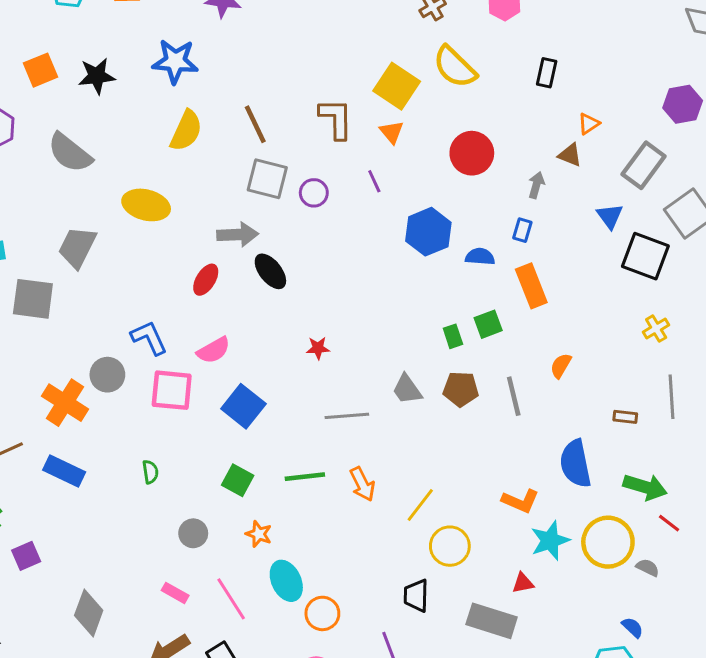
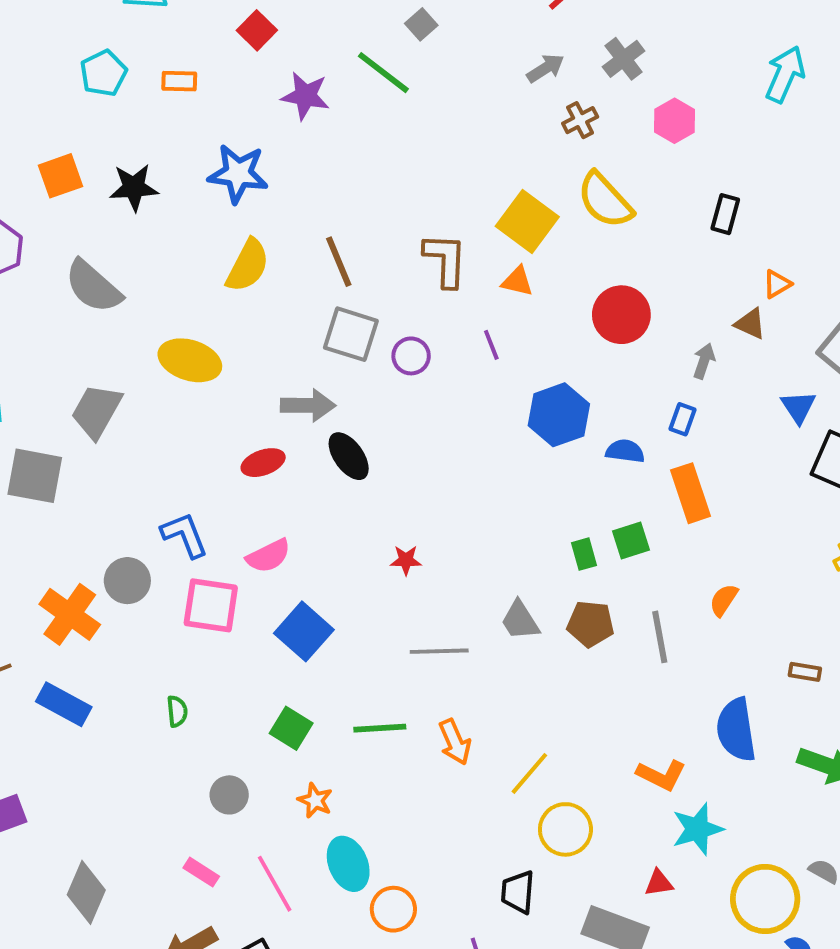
orange triangle: (392, 132) -> (517, 281), turned -40
red ellipse: (206, 280) -> (263, 463), turned 36
yellow circle: (608, 542) -> (765, 899), moved

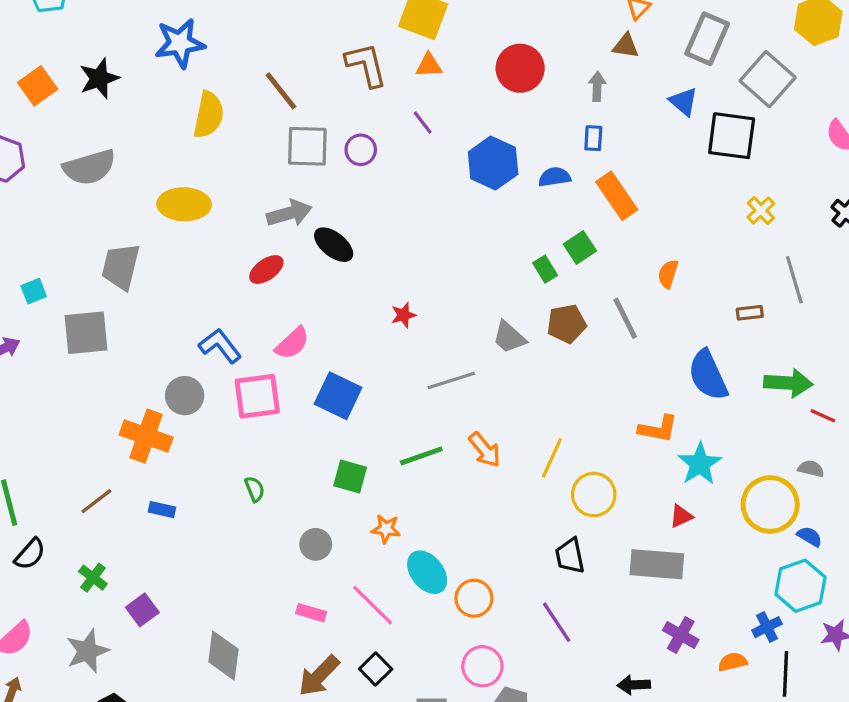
gray semicircle: (93, 287) -> (89, 167), turned -42
blue rectangle: (64, 704) -> (162, 510), size x0.6

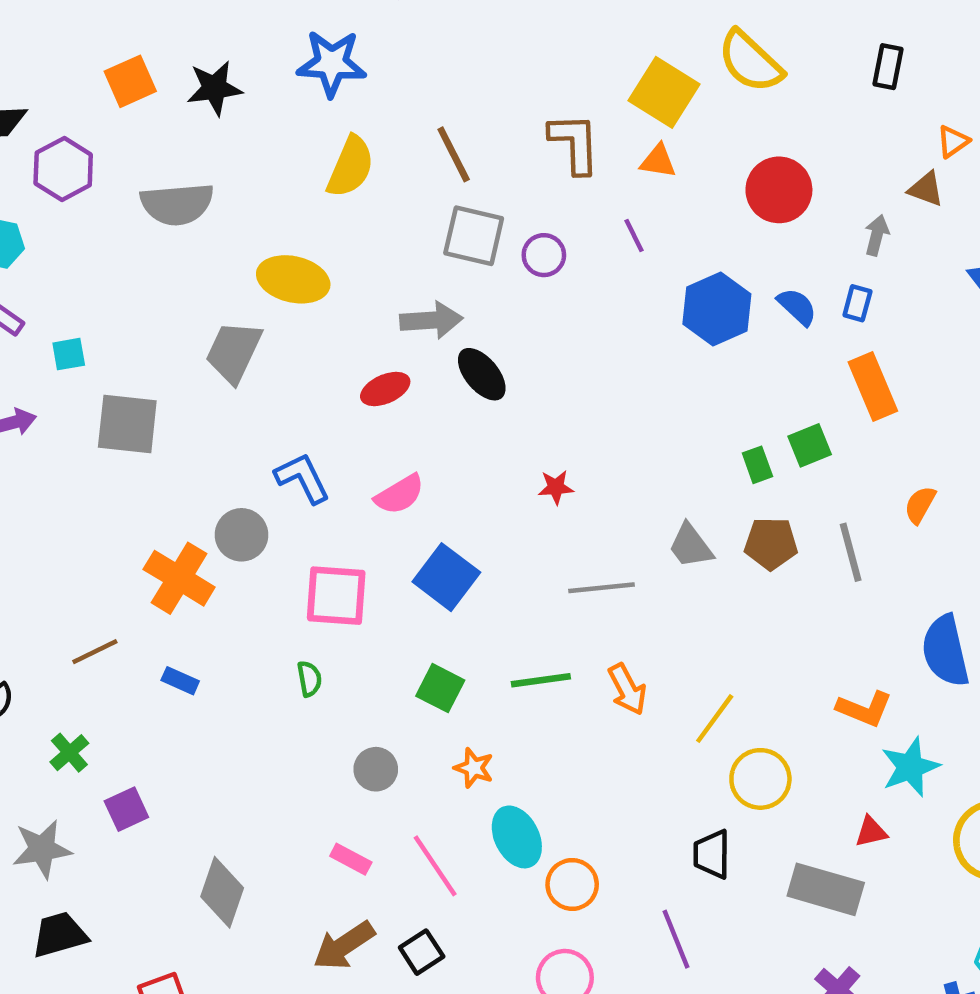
blue semicircle: (555, 177) -> (797, 307), moved, turned 40
gray trapezoid: (121, 267) -> (234, 352), moved
pink square: (257, 396) -> (336, 596), moved

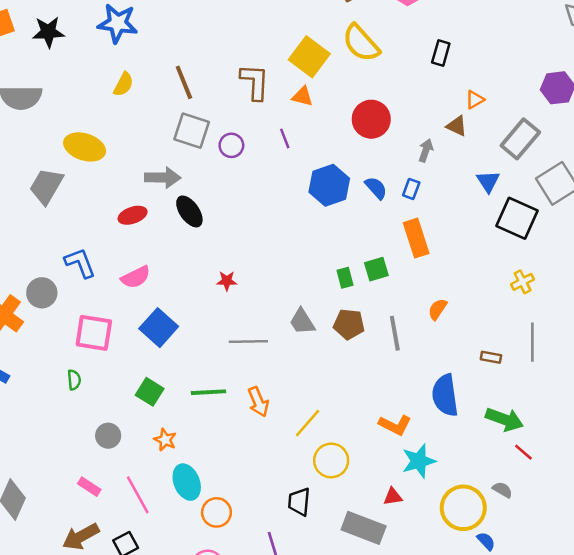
yellow semicircle: (351, 167) -> (123, 84), size x0.7

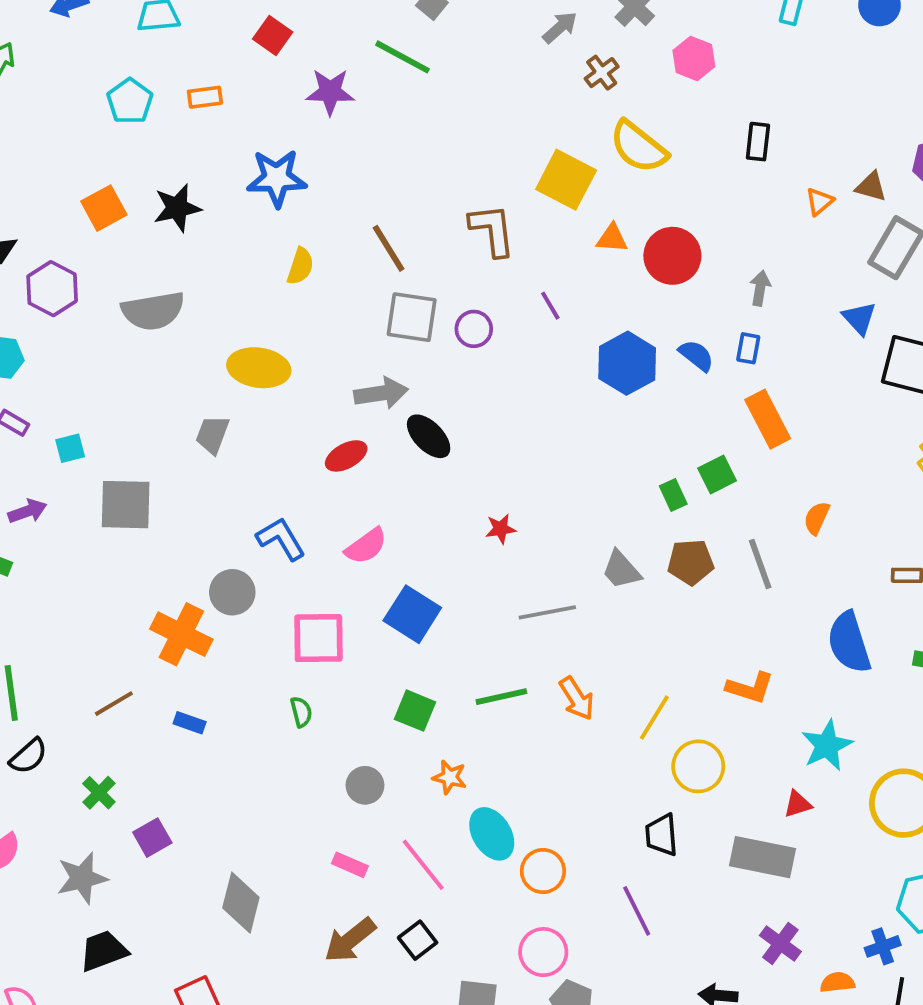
orange triangle: (302, 96) -> (612, 238), moved
brown triangle: (457, 126) -> (871, 187), moved
gray trapezoid: (46, 186) -> (212, 435), size x0.7
orange L-shape: (395, 425) -> (750, 688), moved

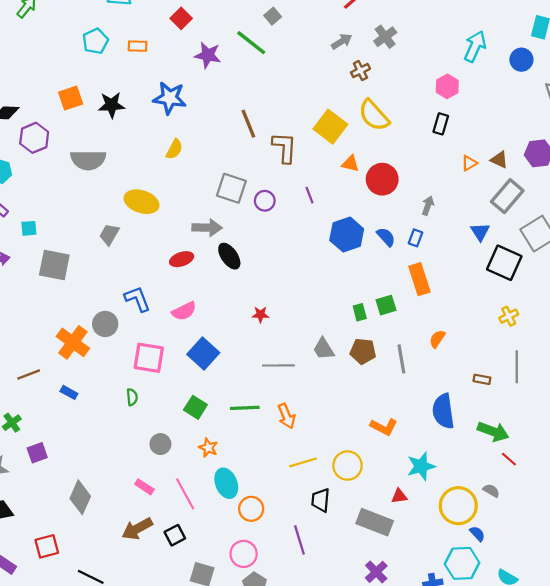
pink hexagon: (694, 58) -> (447, 86), moved
brown line: (389, 248) -> (248, 124), moved
yellow line: (654, 717) -> (303, 462), moved, turned 32

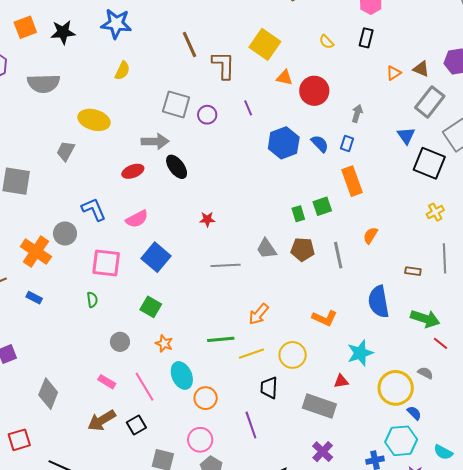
yellow semicircle: (374, 115) -> (326, 42), moved, size x0.5
green line: (245, 408) -> (221, 339), moved
orange arrow: (286, 416) -> (259, 314), moved, turned 65

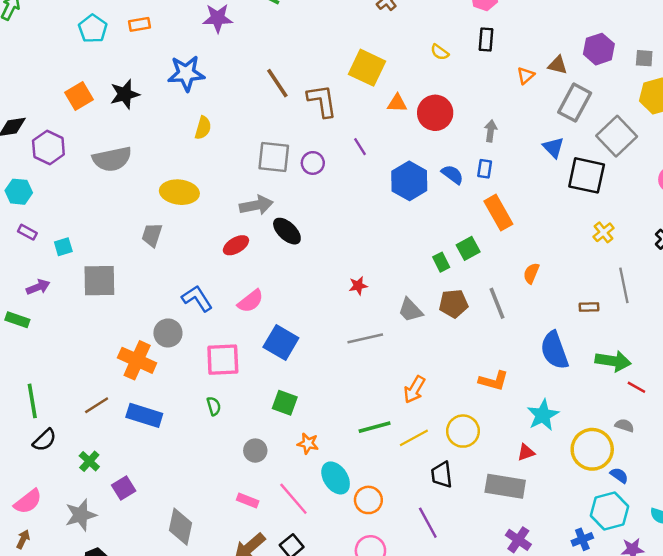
red star: (207, 219) -> (358, 286), moved
blue rectangle: (34, 298) -> (144, 415), size x1.8

